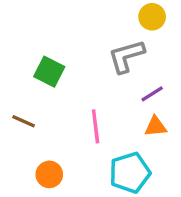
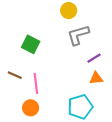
yellow circle: (152, 17) -> (69, 11), moved
pink line: (96, 126) -> (36, 84), moved

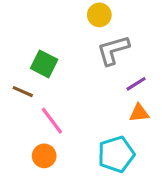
brown line: (15, 75) -> (23, 92), moved
pink line: (36, 84) -> (52, 121), turned -30

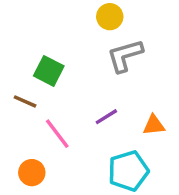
purple line: (136, 84) -> (106, 117), moved
orange circle: (44, 156) -> (32, 173), moved

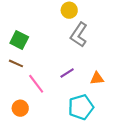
gray L-shape: (125, 56) -> (79, 35), turned -40
green square: (49, 71) -> (19, 40), moved

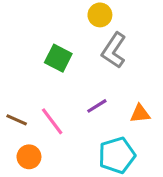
green square: (19, 40) -> (58, 58), moved
brown line: (16, 63) -> (17, 120), moved

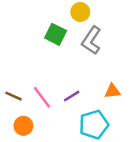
green square: (58, 58) -> (56, 34), moved
purple line: (97, 106) -> (72, 96), moved

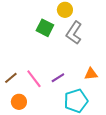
brown line: (14, 96) -> (11, 78), turned -64

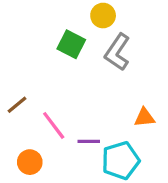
brown line: (11, 78) -> (17, 105), moved
purple line: (58, 78) -> (89, 141), moved, turned 32

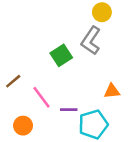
yellow circle: (103, 16) -> (102, 12), moved
green square: (71, 44) -> (61, 55), moved, turned 30

